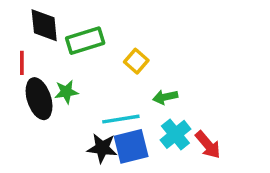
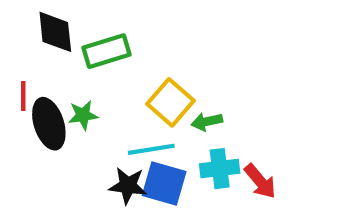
yellow square: (136, 61) -> (171, 102), moved, size x1.5
red line: (22, 63) -> (23, 96), moved
cyan cross: (175, 134) -> (220, 169), turned 32
blue square: (131, 146) -> (164, 183), turned 30

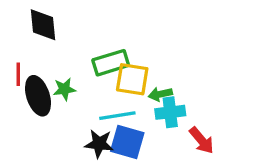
green rectangle: (107, 51) -> (111, 63), moved
yellow square: (171, 102) -> (132, 79), turned -32
cyan cross: (220, 169) -> (170, 112), moved

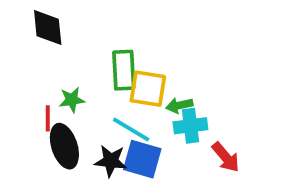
green rectangle: (111, 63) -> (124, 70), turned -76
red line: (18, 74) -> (48, 118), moved
black ellipse: (38, 96) -> (64, 146), moved
cyan line: (117, 116) -> (131, 129), turned 40

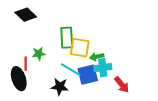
black diamond: (48, 27) -> (26, 15), turned -40
black ellipse: (64, 146) -> (19, 79), moved
blue square: (142, 159) -> (88, 75), moved, turned -30

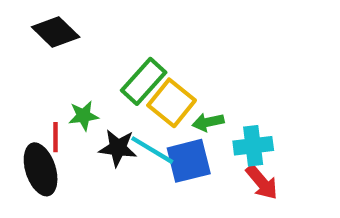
green rectangle: (67, 38) -> (144, 81), turned 45
yellow square: (80, 48) -> (172, 103), turned 30
cyan cross: (103, 68) -> (253, 146), moved
black star: (60, 87) -> (118, 148), moved

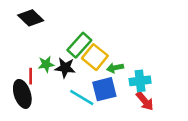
black star: (118, 148) -> (65, 68), moved
cyan line: (152, 150) -> (82, 98), moved

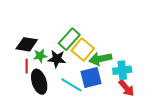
black diamond: (31, 18) -> (27, 44), moved, turned -35
green arrow: (115, 68) -> (100, 59), size x1.5
black ellipse: (22, 94) -> (39, 82), moved

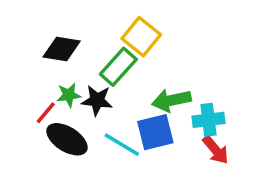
black diamond: (27, 44) -> (62, 49), moved
yellow square: (83, 50) -> (141, 37), moved
red line: (27, 66) -> (46, 113), turned 40
black ellipse: (39, 82) -> (67, 139), turned -40

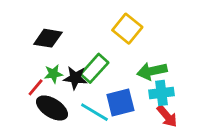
yellow square: (141, 37) -> (127, 29), moved
green rectangle: (118, 67) -> (94, 68), moved
green arrow: (171, 100) -> (152, 71), moved

